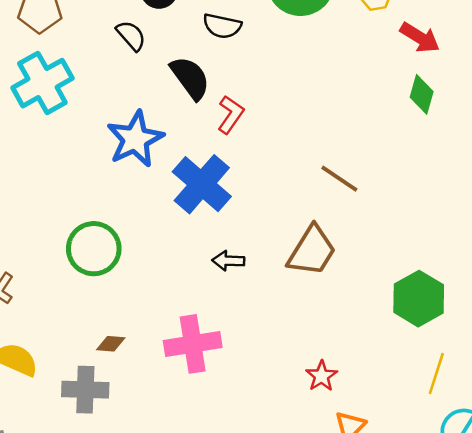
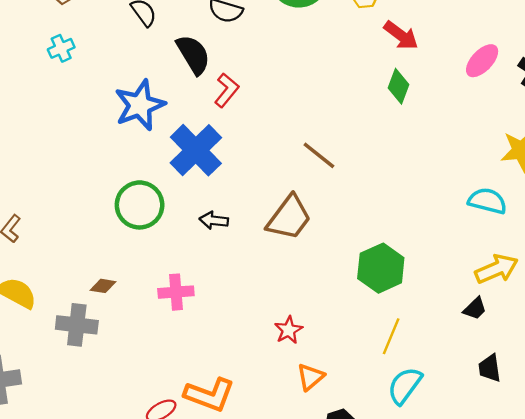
cyan cross: (42, 83) -> (61, 48), size x0.5
green circle: (94, 249) -> (140, 205), moved
pink cross: (193, 344) -> (176, 292), size x0.7

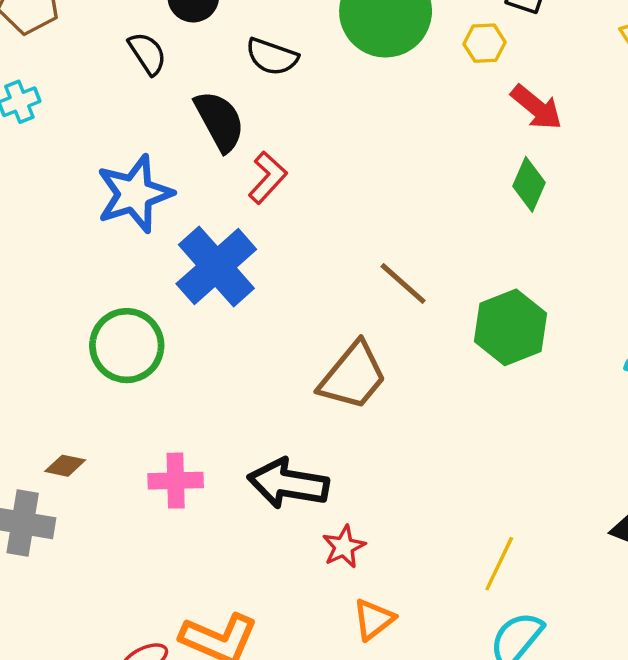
black arrow: (214, 220) -> (288, 484), moved, size x1.8
green hexagon: (381, 268) -> (511, 327), moved

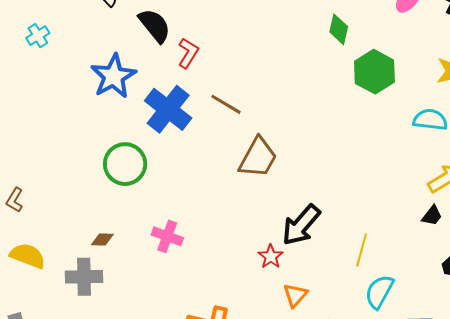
brown line: (403, 283) -> (226, 104), moved
green hexagon: (511, 327) -> (374, 72), moved
pink cross: (176, 481) -> (167, 236), turned 32
black arrow: (288, 484) -> (301, 225), moved, turned -48

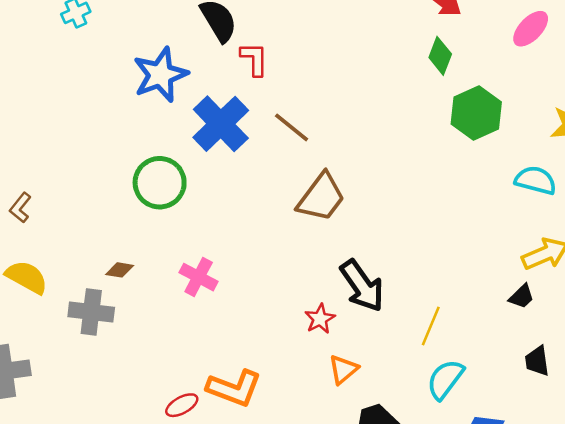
red L-shape: (188, 53) -> (254, 59), turned -40
black arrow: (301, 225) -> (362, 286), turned -84

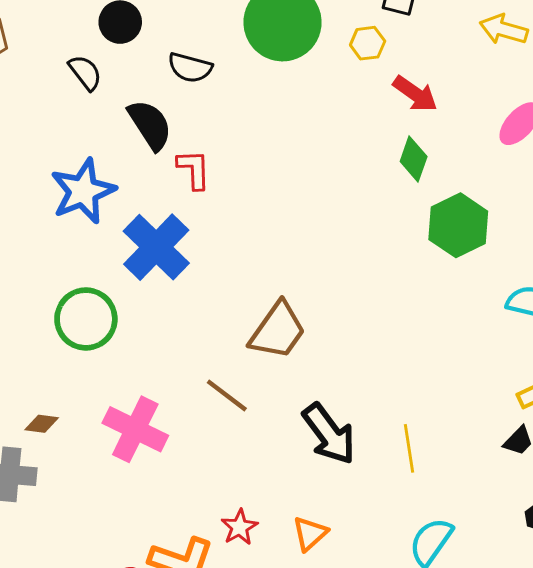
brown line: (292, 127) -> (227, 396), moved
pink cross: (199, 277) -> (135, 429), size x1.4
red star: (320, 319) -> (239, 527), moved
yellow line: (431, 326) -> (409, 448), moved, turned -30

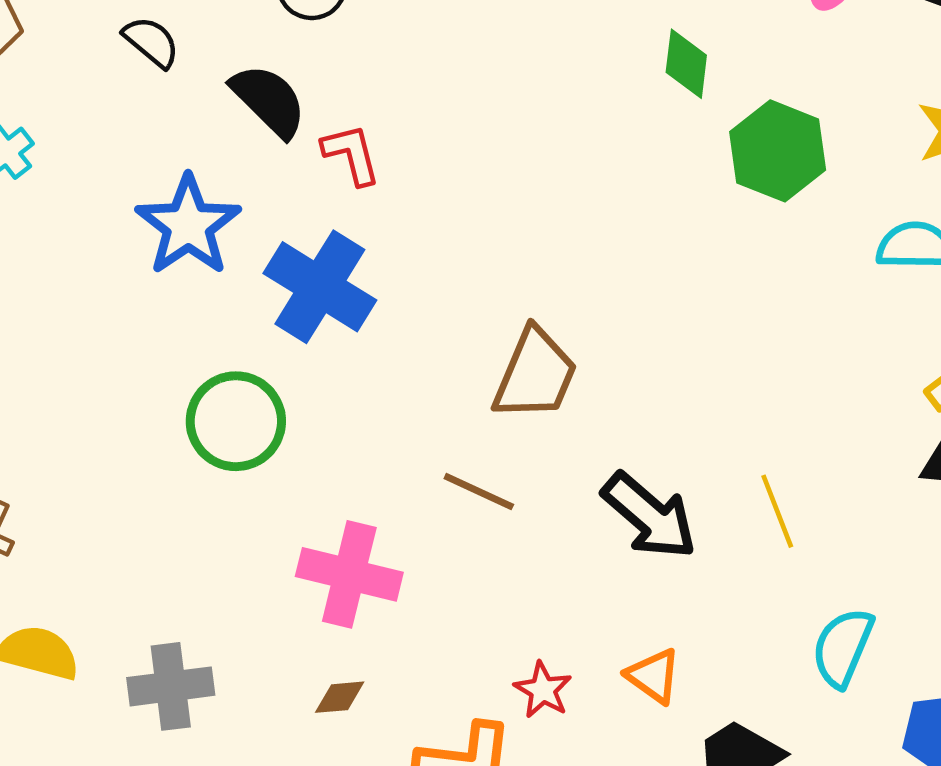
brown diamond: (42, 424) -> (340, 697), moved
orange triangle: (310, 534) -> (654, 676), turned -30

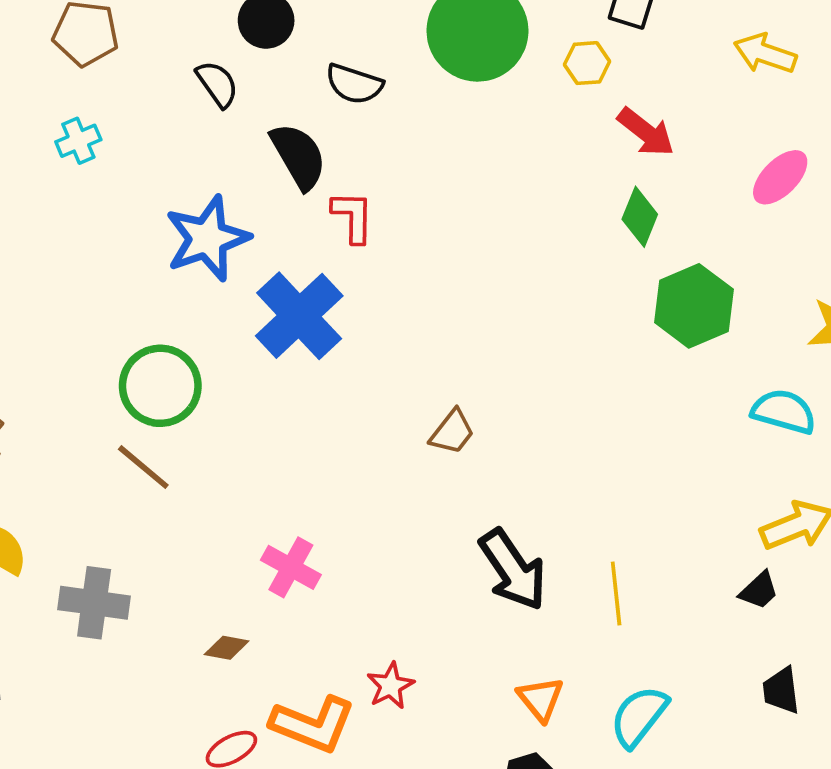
brown trapezoid: (535, 374) -> (452, 432), size x0.6
green circle: (236, 421) -> (160, 386), moved
brown line: (479, 492) -> (143, 467), moved
pink cross: (349, 574) -> (291, 567), moved, size x0.7
orange triangle: (654, 676) -> (541, 699), moved

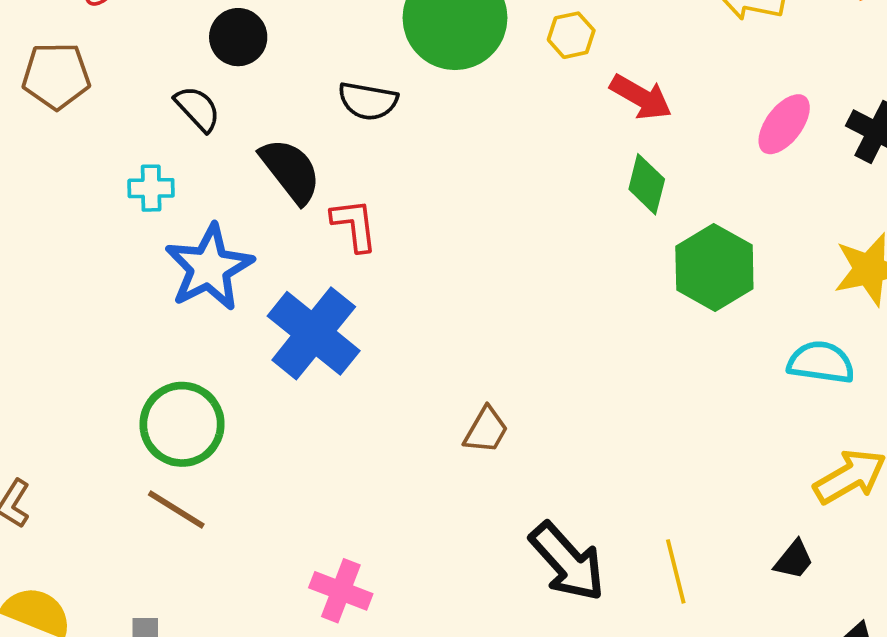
black semicircle: (354, 84) -> (368, 101), moved
cyan cross: (78, 141) -> (151, 188), moved, turned 30
black trapezoid: (759, 591) -> (794, 560), moved

